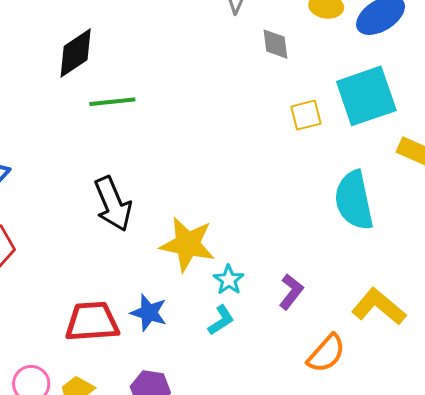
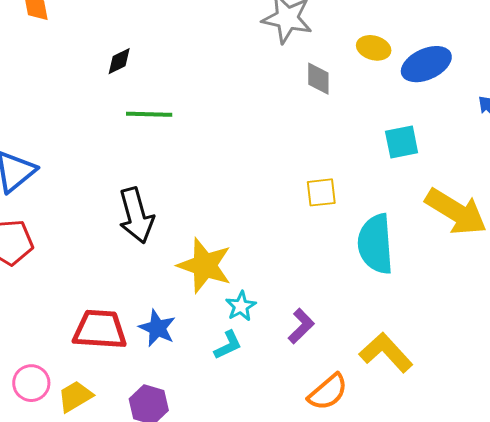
black diamond: (76, 53) -> (119, 61), size x0.6
cyan square: (366, 96) -> (402, 142), size x0.6
yellow square: (306, 115) -> (321, 192), moved

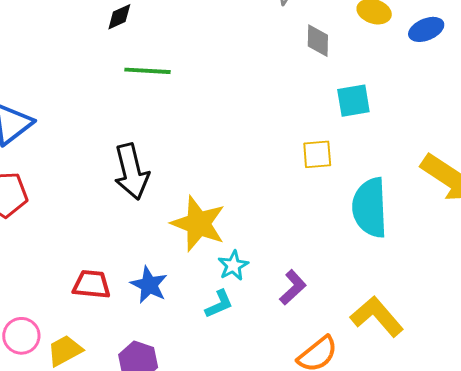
blue ellipse: (426, 64) -> (426, 29), size x0.7
cyan square: (402, 142) -> (353, 101), moved
red trapezoid: (100, 330) -> (92, 284), size x0.7

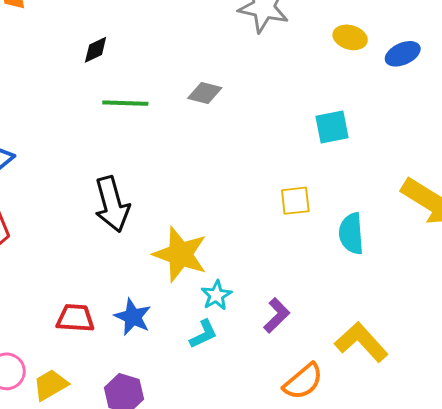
gray diamond: (318, 41) -> (205, 93), moved, turned -76
yellow square: (317, 154) -> (295, 201), moved
cyan semicircle: (370, 208) -> (351, 234), size x0.7

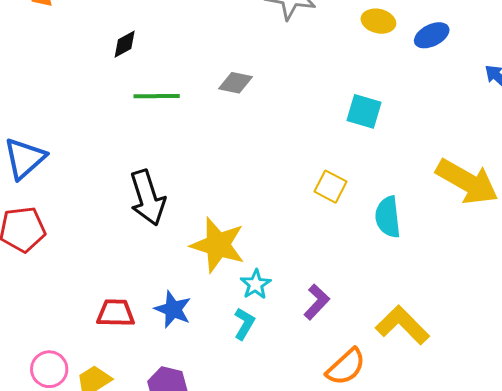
cyan square: (332, 127) -> (364, 111), turned 30
yellow square: (295, 201) -> (331, 187), turned 36
cyan L-shape: (203, 334) -> (244, 324), turned -32

